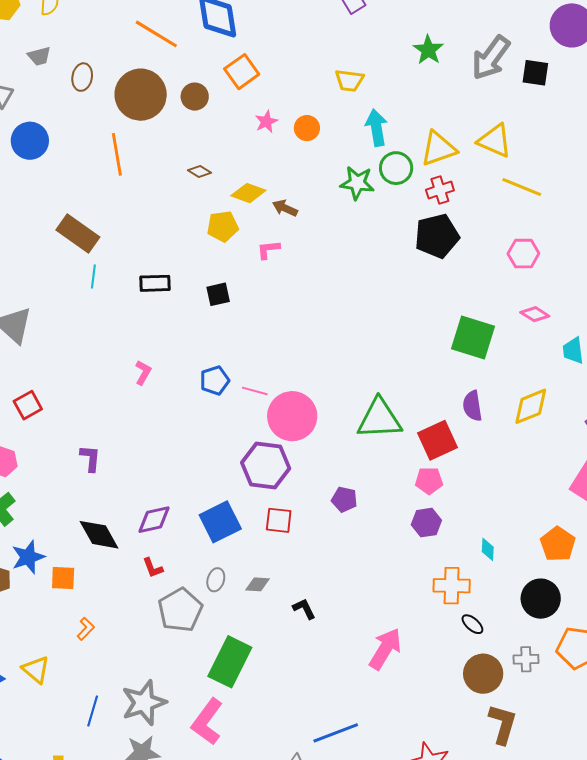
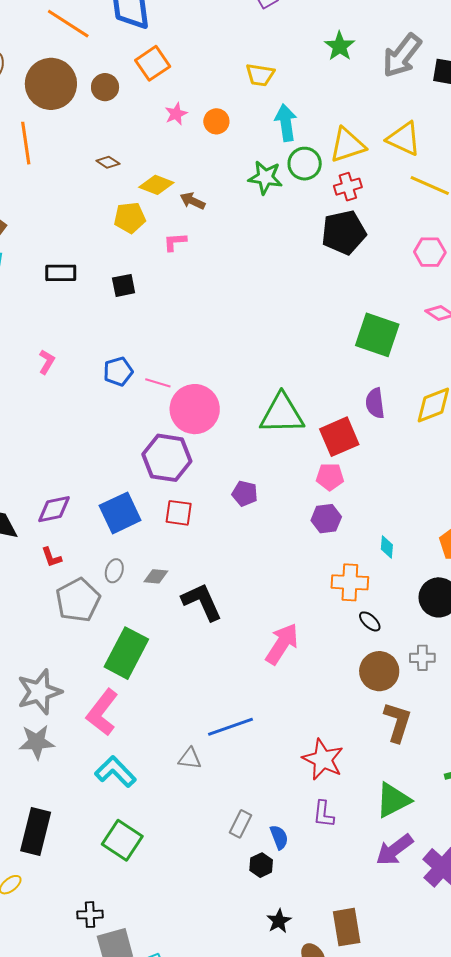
black L-shape: (304, 609) -> (202, 602), size x1.8

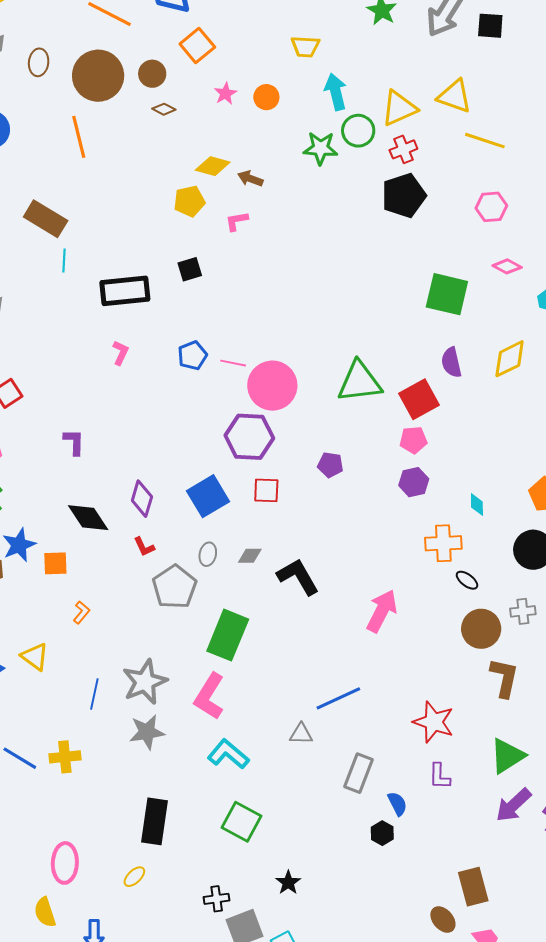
brown diamond: (108, 162) -> (164, 109), moved
black rectangle: (61, 273) -> (125, 291), moved, size x1.6
purple diamond: (54, 509) -> (142, 499), turned -57
gray rectangle: (241, 824) -> (359, 773), moved, size x1.4
black star: (279, 921) -> (288, 883), moved

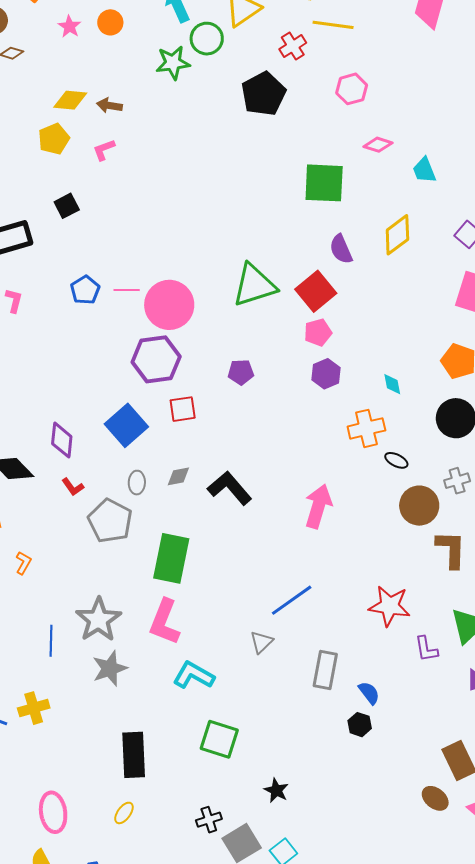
red cross: (403, 149) -> (293, 46), moved
gray triangle: (301, 734) -> (261, 642), turned -35
purple L-shape: (439, 776) -> (426, 649), moved

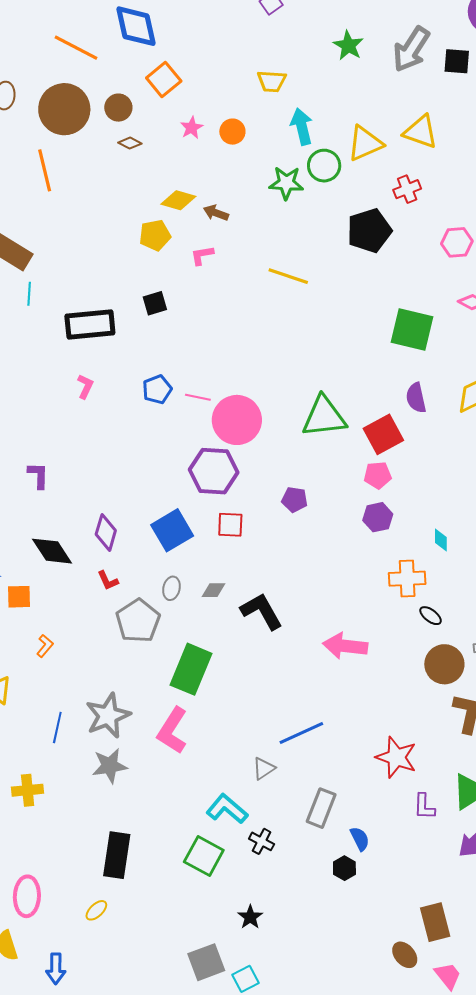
yellow line: (333, 25) -> (288, 276), moved
pink arrow: (318, 506) -> (345, 646), turned -111
cyan L-shape: (194, 675) -> (227, 809), moved
black cross: (209, 820) -> (262, 841), moved, turned 35

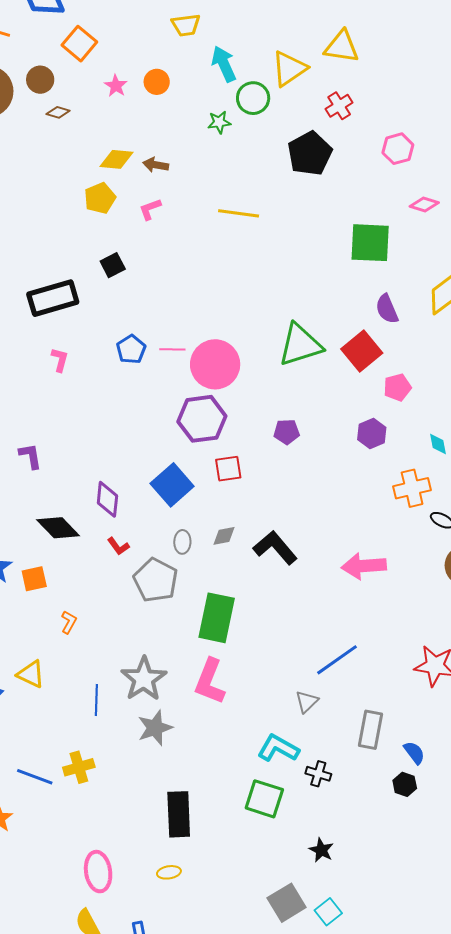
green star: (286, 183) -> (219, 122), size x0.7
pink pentagon: (378, 475) -> (397, 387), moved
yellow ellipse: (96, 910) -> (169, 872), turned 45

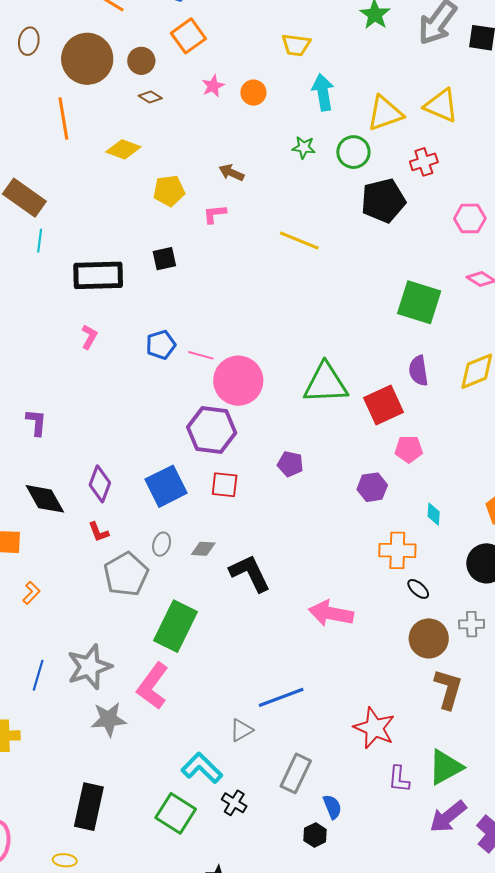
green circle: (253, 98) -> (353, 152), moved
yellow diamond: (116, 159) -> (123, 149), moved
gray star: (155, 728) -> (109, 719), moved

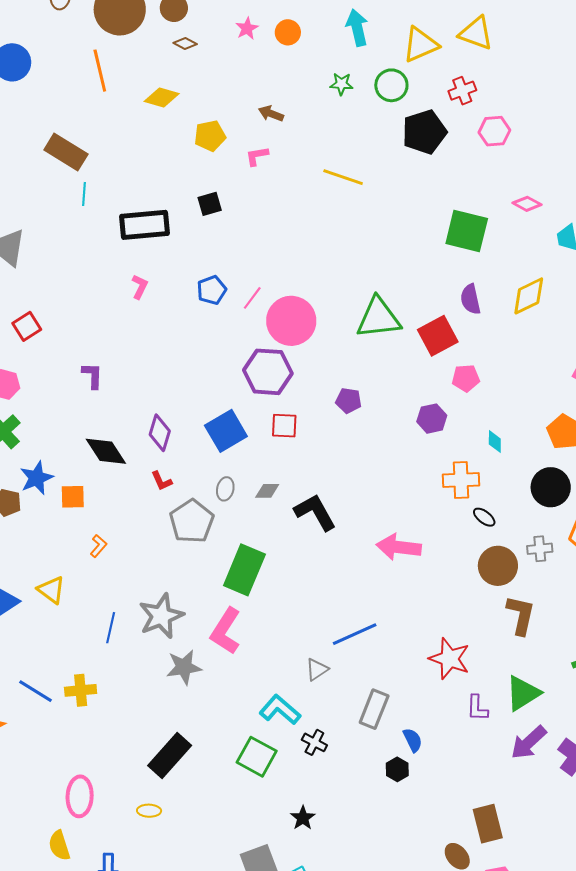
pink hexagon: (470, 218) -> (494, 131), moved
pink line: (201, 355) -> (252, 298), turned -65
black rectangle: (89, 807) -> (170, 756), turned 33

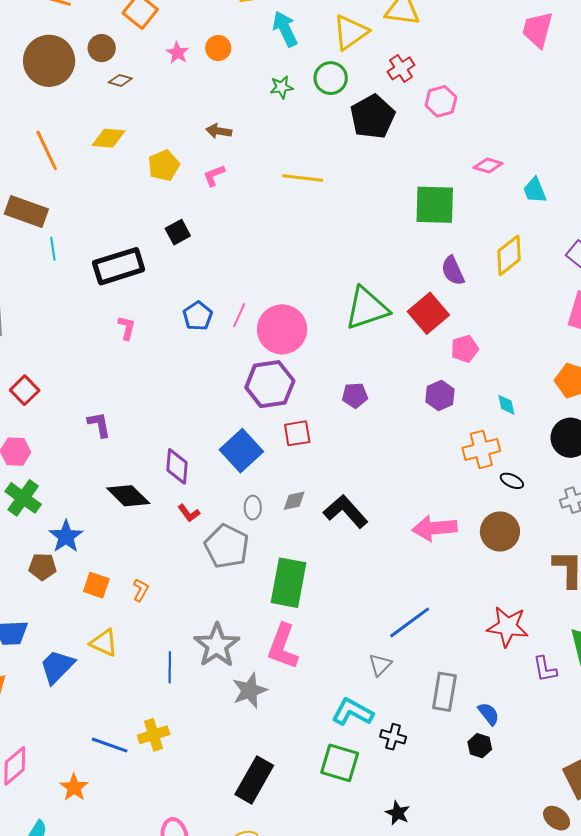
orange line: (100, 71) -> (47, 150), moved
orange square: (73, 497) -> (96, 585), moved, turned 32
brown circle: (498, 566) -> (500, 531), moved

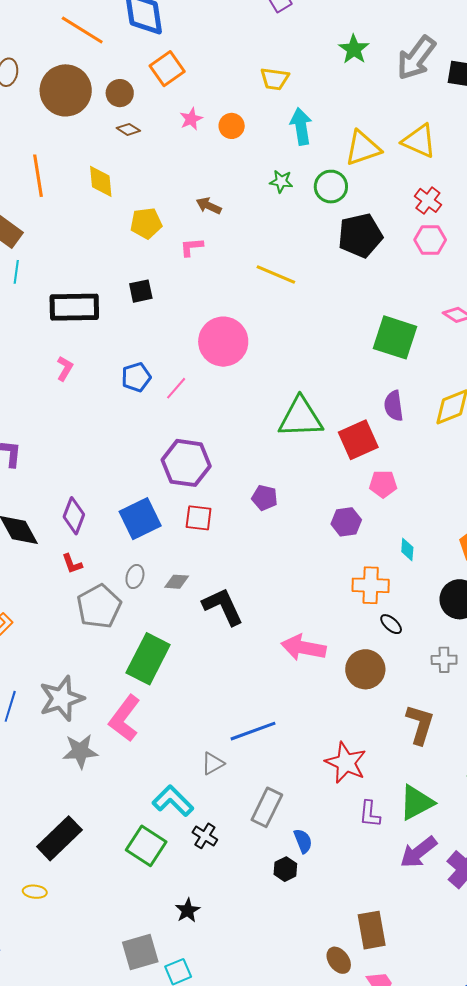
red cross: (401, 68) -> (428, 200), moved, turned -36
yellow diamond: (108, 138) -> (101, 181), turned 64
pink circle: (282, 329) -> (223, 342), moved

